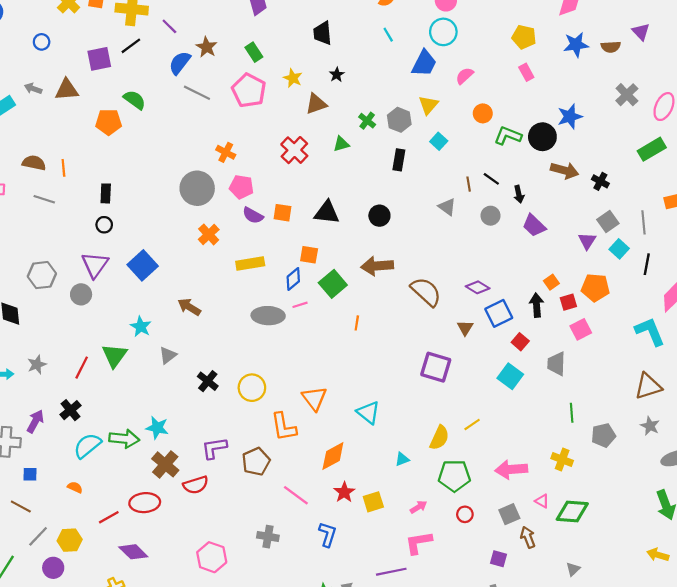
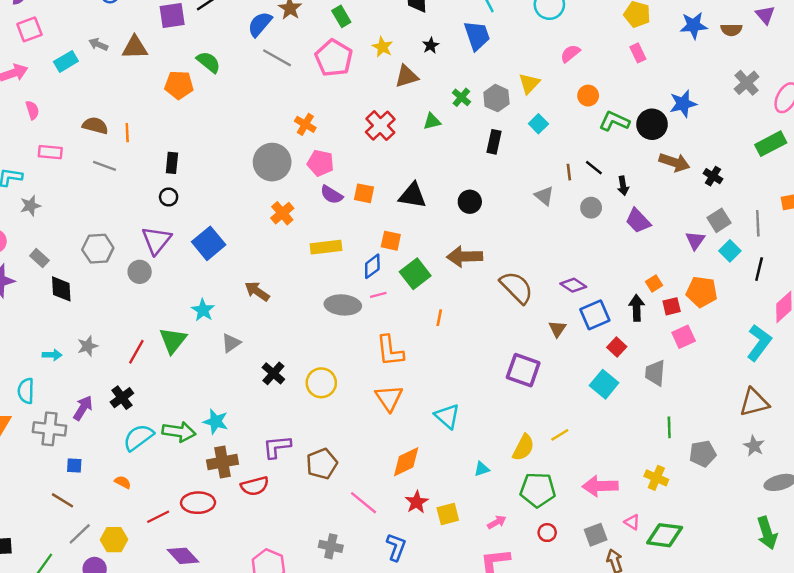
blue trapezoid: (424, 63) -> (477, 36), moved, turned -48
cyan L-shape: (650, 332) -> (759, 343), turned 56
orange L-shape: (284, 427) -> (390, 351), moved
brown cross: (165, 464) -> (223, 462), turned 36

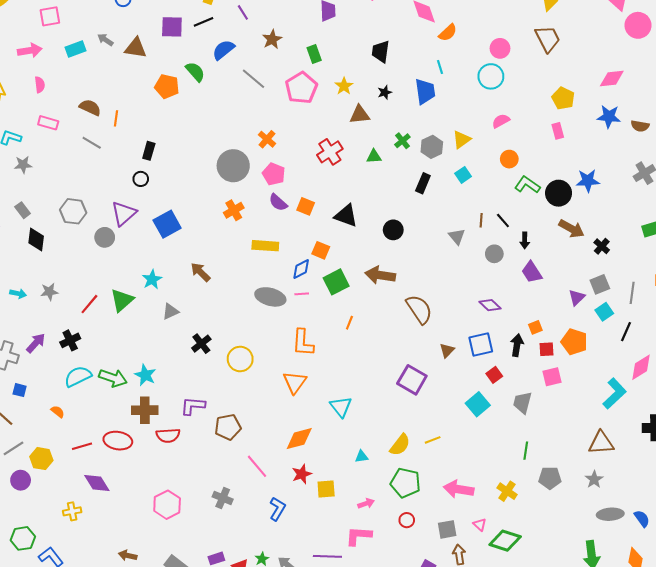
blue semicircle: (260, 24) -> (223, 50), moved
purple diamond: (573, 285) -> (490, 305), moved

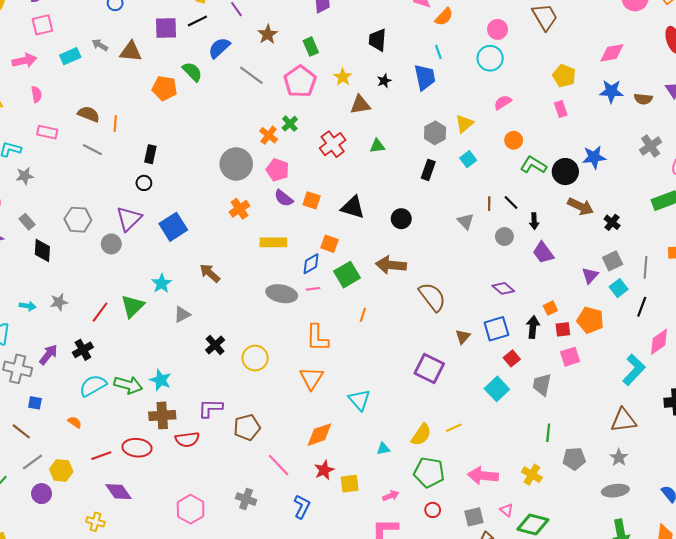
green cross: (402, 141) -> (290, 124), moved
yellow cross: (72, 511) -> (95, 522), turned 30
gray ellipse: (610, 514) -> (615, 491), moved

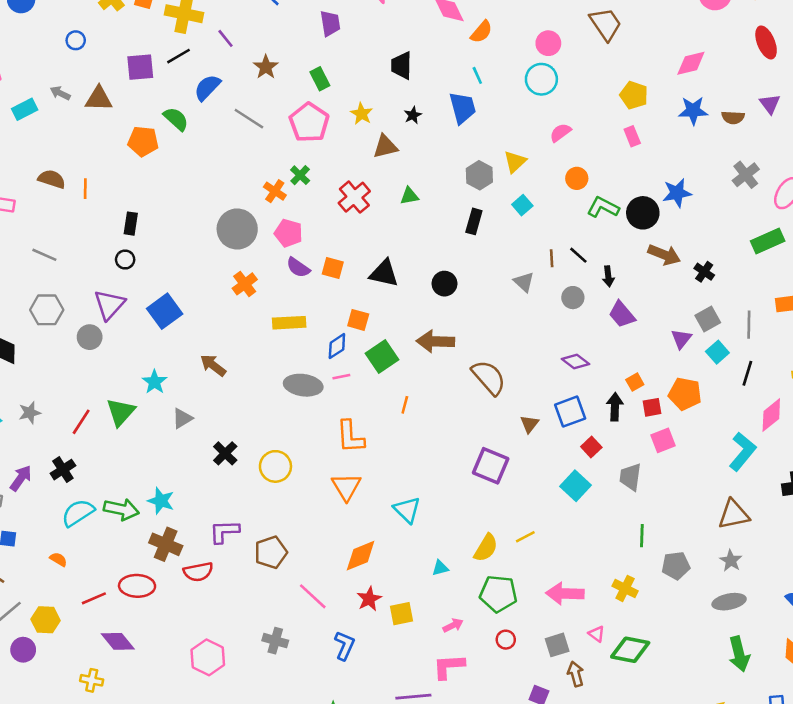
gray line: (92, 150) -> (44, 255), moved
brown cross: (162, 415) -> (166, 544), turned 30

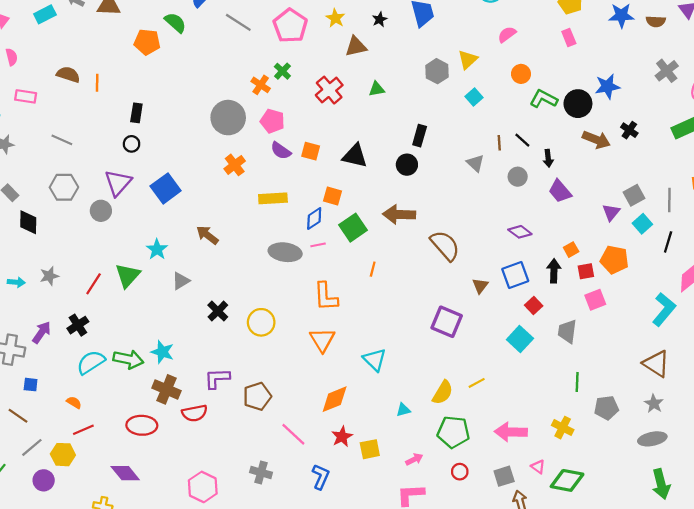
black rectangle: (474, 221) -> (420, 136), moved
black cross: (704, 272) -> (629, 130), moved
brown triangle: (734, 514) -> (656, 364), turned 44
red line: (94, 598) -> (83, 430), moved

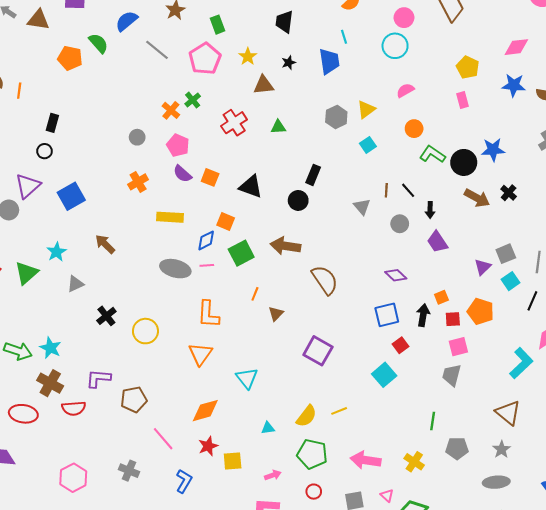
gray circle: (228, 118) -> (137, 137), size x0.5
brown triangle: (480, 286) -> (276, 314), moved
gray trapezoid: (567, 331) -> (452, 375), moved

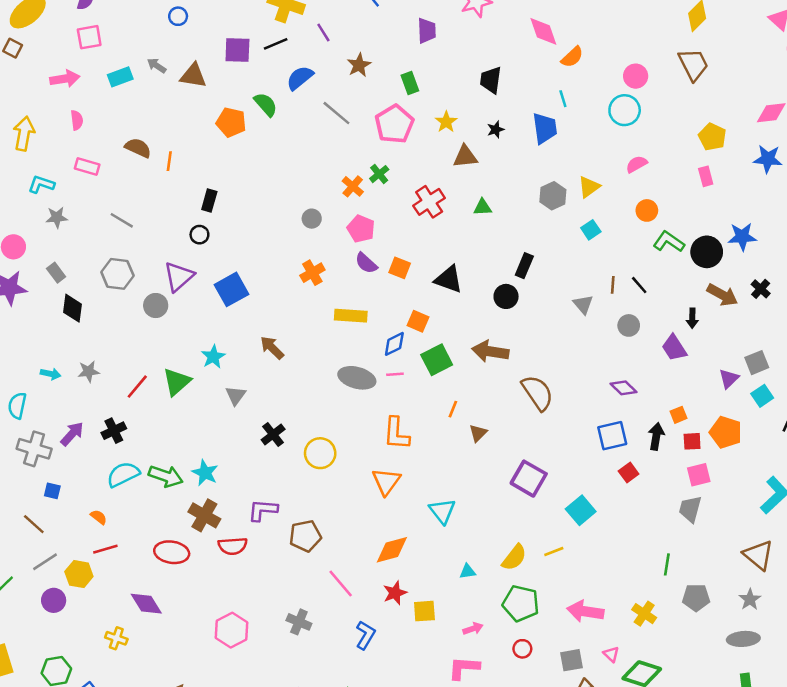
black arrow: (430, 210) -> (692, 318), moved
gray triangle: (75, 284) -> (236, 395), turned -30
cyan square: (384, 375) -> (581, 510), moved

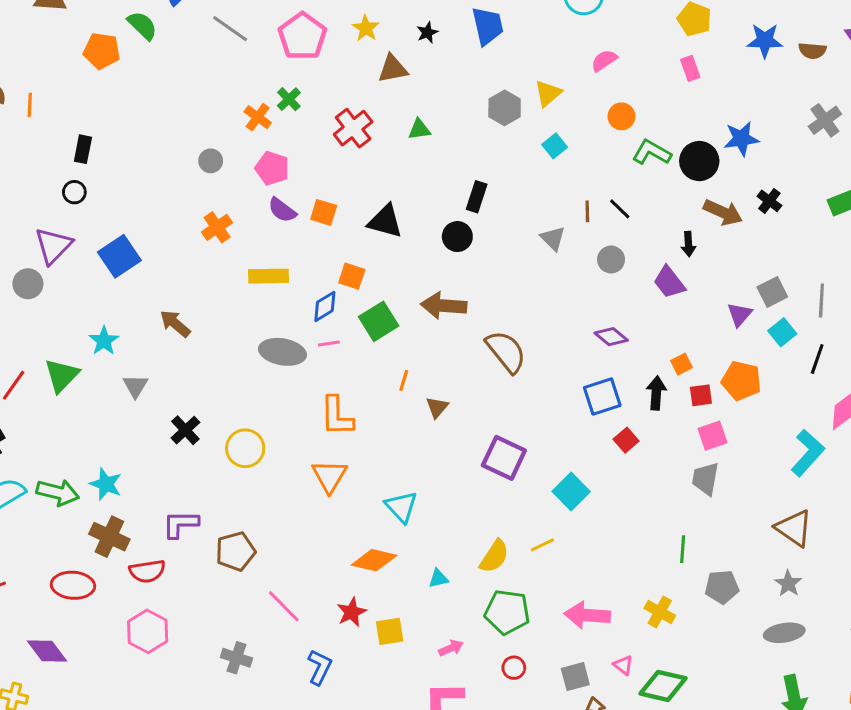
orange diamond: (392, 550) -> (374, 560), moved, turned 33
pink hexagon: (231, 630) -> (148, 631), moved

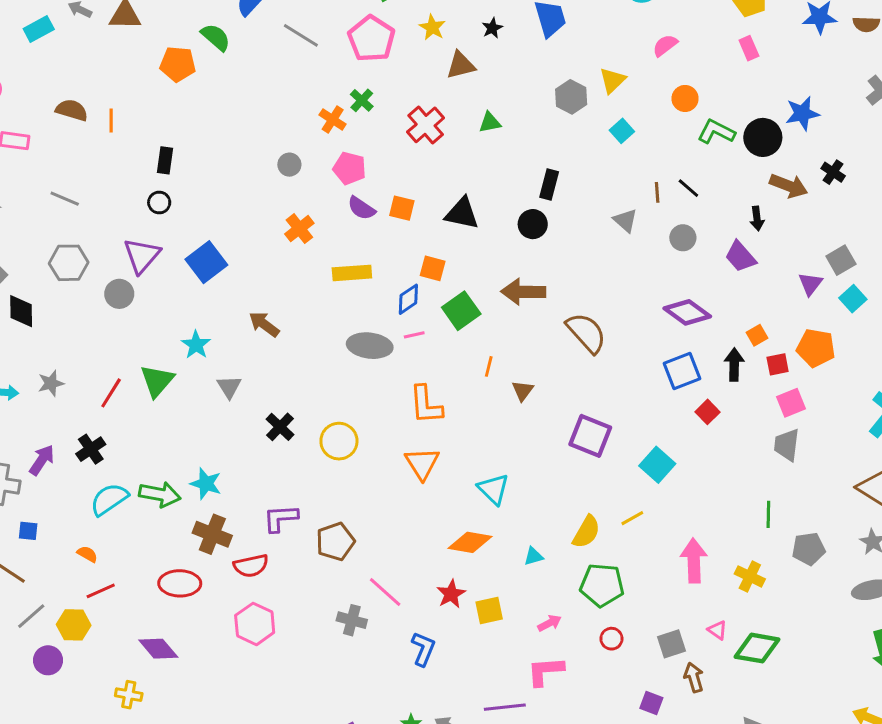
purple diamond: (611, 337) -> (687, 312), size x1.4
pink arrow: (587, 615) -> (694, 561), moved, turned 87
gray cross: (237, 658) -> (352, 620), moved

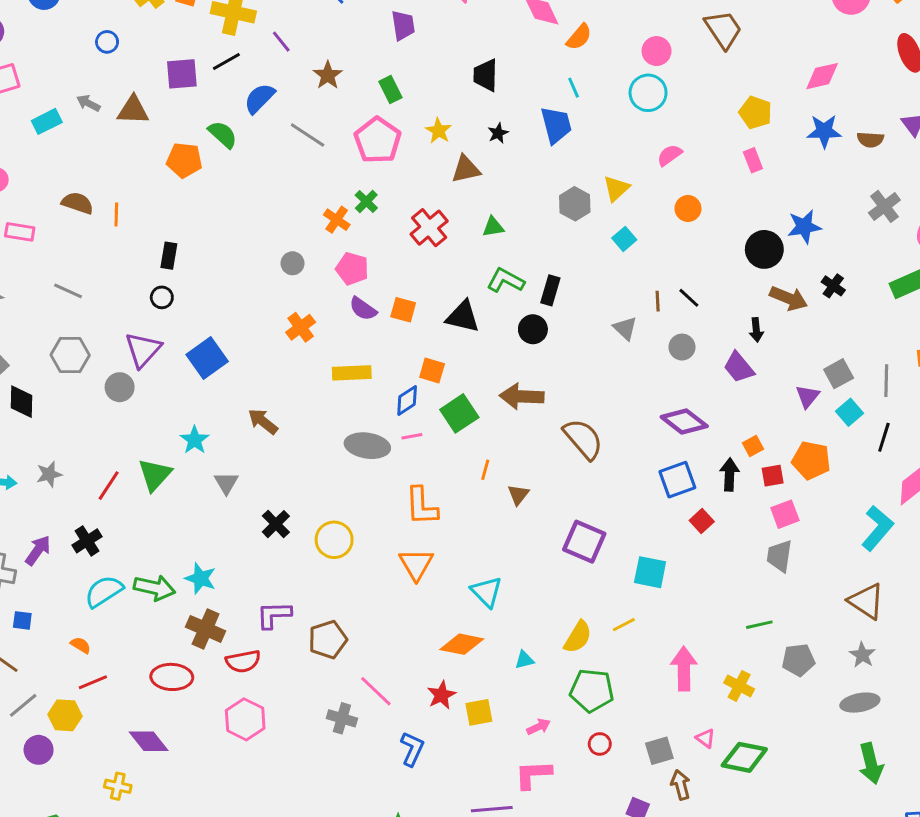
green L-shape: (716, 132) -> (506, 280), moved
cyan square: (657, 465) -> (650, 572), turned -32
green line: (768, 514) -> (759, 625), turned 75

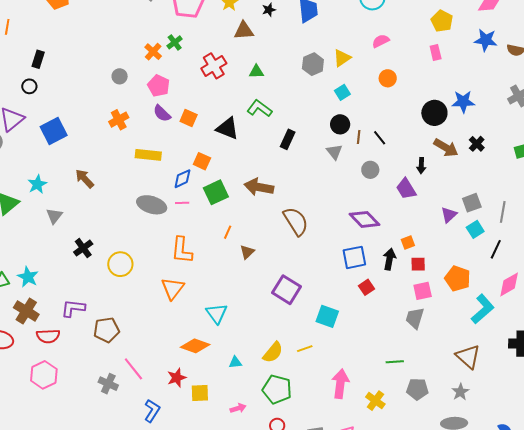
black rectangle: (550, 290) -> (288, 139), moved
black circle: (533, 329) -> (340, 124), moved
orange pentagon: (811, 460) -> (458, 278), moved

